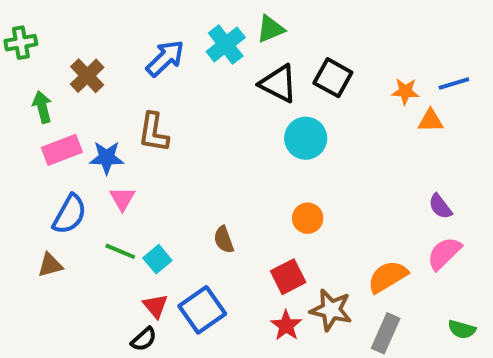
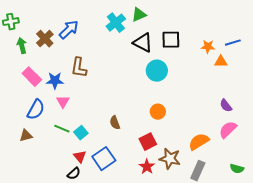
blue arrow: (165, 58) -> (69, 30), moved
black square: (333, 78) -> (171, 40), turned -30
green arrow: (42, 107) -> (22, 46), moved
pink rectangle: (62, 150) -> (32, 77), turned 66

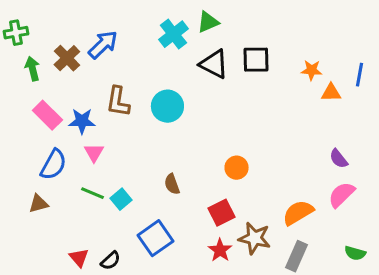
blue line: (233, 43) -> (360, 75), moved, turned -63
cyan circle: (157, 71) -> (167, 106), moved
red triangle: (80, 157) -> (79, 258), moved

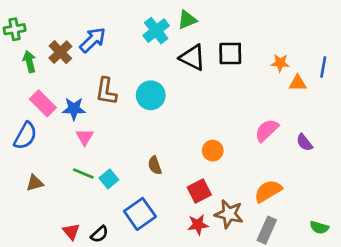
blue semicircle: (53, 165) -> (25, 136), moved
pink semicircle: (342, 195) -> (267, 130), moved
red star: (220, 250) -> (198, 225), turned 30

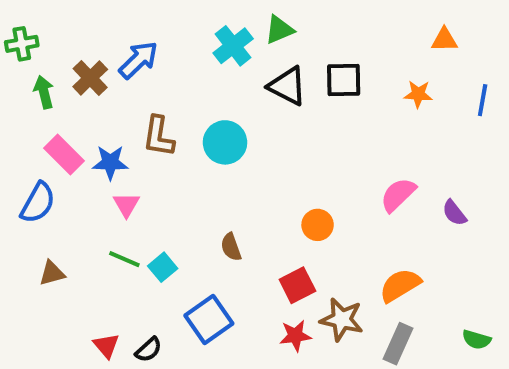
orange triangle: (298, 83) -> (444, 40), moved

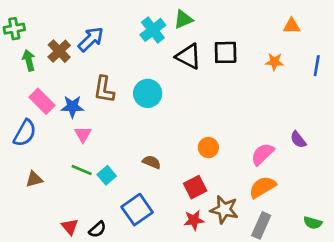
pink semicircle: (398, 195) -> (263, 154), moved
brown semicircle: (231, 247) -> (152, 162), turned 132

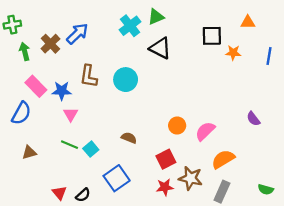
black square: (226, 52) -> (212, 36), moved
pink semicircle: (263, 154) -> (205, 131), moved

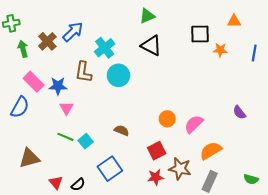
cyan cross: (130, 26) -> (105, 48), moved
brown triangle: (29, 152) -> (29, 158), moved, size x1.5

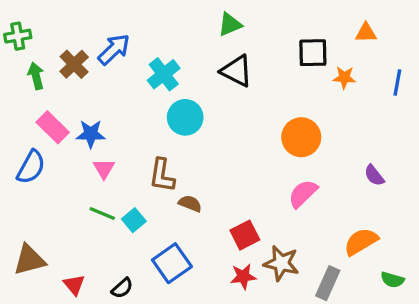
brown L-shape: (83, 72) -> (162, 175), moved
orange circle: (167, 119) -> (301, 137), moved, size x1.5
orange semicircle: (211, 151) -> (361, 242), moved
brown triangle: (29, 158) -> (29, 260), moved
red triangle: (56, 182) -> (74, 285), moved

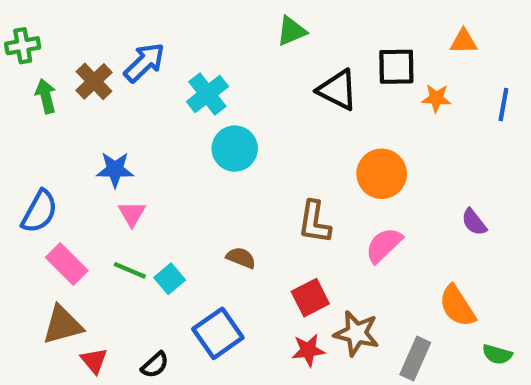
black triangle: (237, 71) -> (338, 90), moved
pink rectangle: (53, 127) -> (67, 264), moved
brown L-shape: (162, 175) -> (314, 222), moved
orange semicircle: (361, 242) -> (457, 306), turned -92
brown triangle: (29, 260) -> (63, 325), moved

